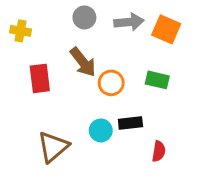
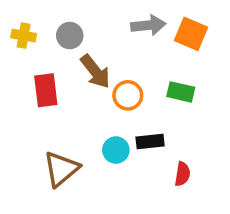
gray circle: (84, 17) -> (70, 36), moved

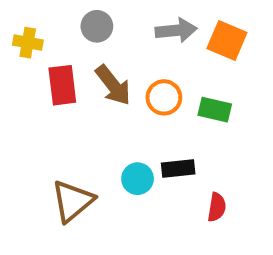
gray circle: (70, 36) -> (97, 26), moved
red rectangle: (46, 90) -> (62, 85), moved
orange circle: (128, 95) -> (164, 97), moved

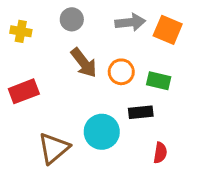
red rectangle: (62, 85) -> (24, 91), moved, turned 76
black rectangle: (178, 169) -> (141, 112), moved
cyan circle: (138, 179) -> (102, 132), size x1.5

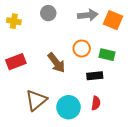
brown arrow: (84, 63) -> (56, 63), moved
cyan circle: (102, 132) -> (69, 107), moved
red semicircle: (160, 153) -> (96, 103), moved

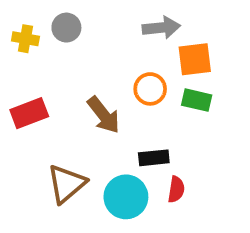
gray circle: (48, 13) -> (66, 28), moved
orange square: (113, 20) -> (195, 59), moved, turned -30
black rectangle: (95, 76) -> (154, 158), moved

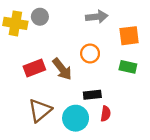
yellow cross: (25, 39) -> (15, 23), size x1.5
orange square: (195, 59) -> (129, 36), moved
green rectangle: (197, 100) -> (128, 67), moved
red rectangle: (29, 113) -> (34, 68), moved

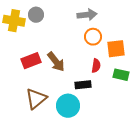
orange square: (129, 36) -> (116, 49), moved
orange circle: (90, 53) -> (93, 37), moved
green rectangle: (128, 67) -> (121, 75), moved
red semicircle: (106, 114) -> (96, 66), moved

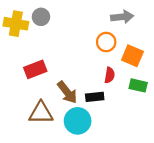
gray arrow: (87, 15) -> (122, 17), moved
orange square: (116, 49) -> (132, 56), turned 30
brown arrow: (56, 62) -> (67, 92), moved
brown triangle: (36, 99) -> (41, 113), turned 40

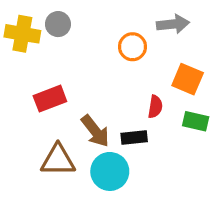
orange circle: (106, 42) -> (132, 47), moved

